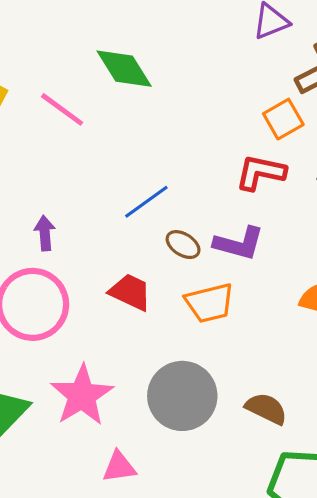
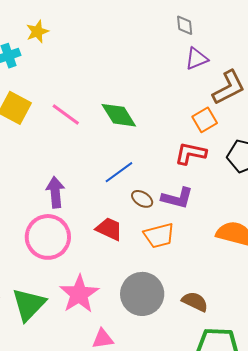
green diamond: (124, 69) -> (119, 115), moved
purple arrow: (45, 233) -> (55, 192), size x1.4

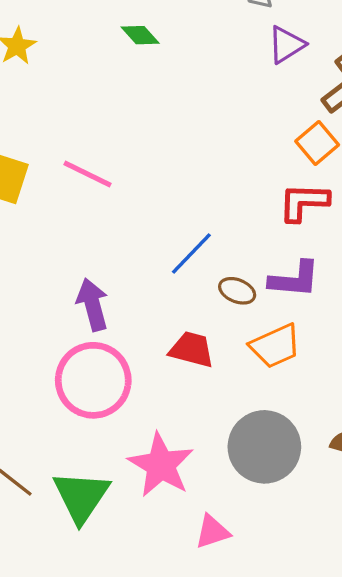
green diamond: (119, 115) -> (140, 35), moved, size x0.6

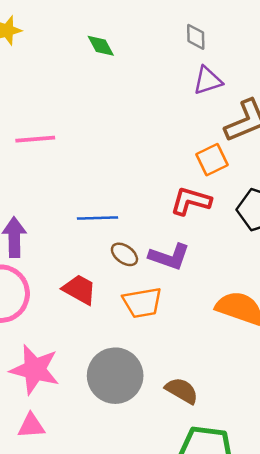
pink line: (87, 174) -> (35, 139), turned -45
blue line: (191, 254) -> (97, 218), turned 30
pink star: (161, 465) -> (35, 370), turned -30
pink triangle: (212, 532) -> (31, 426), moved

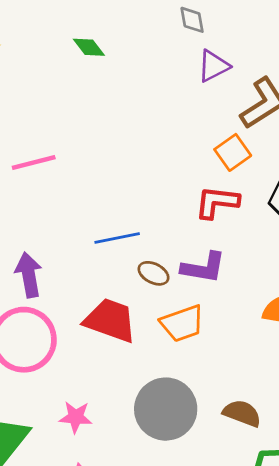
red trapezoid: (79, 289) -> (110, 320), size x1.4
pink star: (35, 370) -> (76, 417), size x0.6

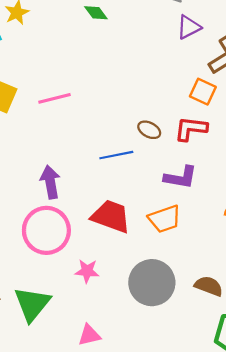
orange square: (233, 152) -> (203, 92), turned -30
brown ellipse: (154, 273) -> (149, 130), moved
pink star: (76, 417) -> (87, 271), moved

